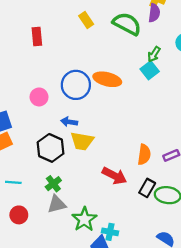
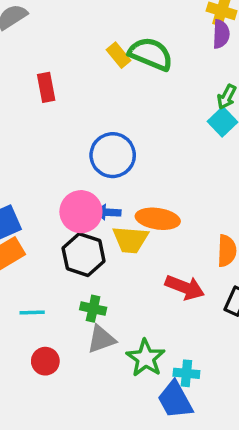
green semicircle: (127, 24) -> (151, 54), moved
orange ellipse: (107, 79) -> (158, 219), moved
pink circle: (39, 97) -> (81, 212), moved, size x1.5
green cross: (53, 184) -> (93, 309), turned -35

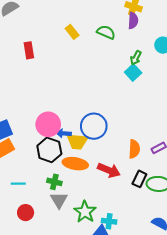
green semicircle: (151, 54) -> (106, 32), moved, size x0.7
blue circle: (113, 155) -> (94, 126), moved
blue arrow: (108, 212) -> (64, 133), moved
orange ellipse: (158, 219) -> (75, 164), moved
gray triangle: (101, 339) -> (59, 200), turned -42

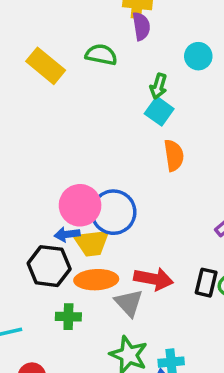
yellow rectangle: (72, 32) -> (46, 66), size x1.5
pink circle: (48, 124) -> (80, 205), moved
orange semicircle: (134, 149) -> (174, 155), moved
gray triangle: (59, 200) -> (129, 303), moved

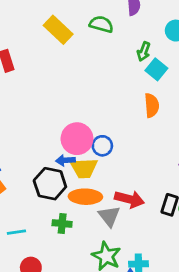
cyan square: (159, 111) -> (156, 69), moved
blue circle: (113, 212) -> (102, 146), size x0.6

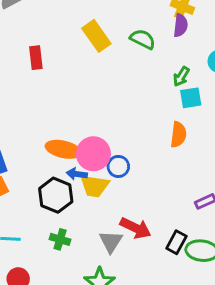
cyan square: (156, 69) -> (191, 98), turned 30
orange ellipse: (85, 197) -> (63, 149), moved

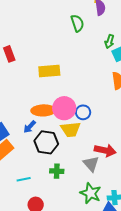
yellow rectangle: (96, 36) -> (49, 71), moved, turned -45
green semicircle: (143, 39) -> (77, 23), turned 60
blue arrow: (77, 174) -> (30, 127), moved, turned -40

